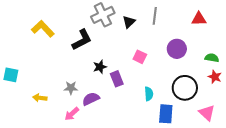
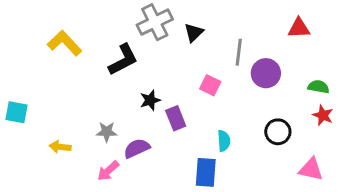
gray line: (155, 16) -> (239, 52), moved
black circle: (185, 88) -> (278, 132), size x0.7
pink triangle: (207, 113) -> (311, 169), turned -30
blue rectangle: (166, 114) -> (206, 172), moved

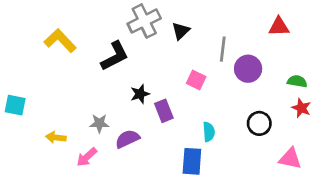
pink arrow: (108, 171) -> (87, 157), moved

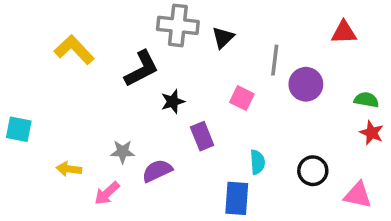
gray cross: (144, 21) -> (178, 25), turned 32
black star: (140, 94) -> (173, 102), moved
black circle: (259, 123) -> (313, 171), moved

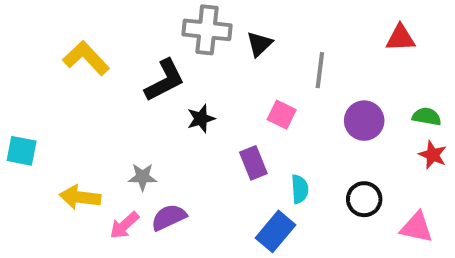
purple circle: (306, 84) -> (364, 121), moved
purple rectangle: (202, 136) -> (253, 163), moved
yellow arrow: (69, 169) -> (80, 197), size x1.4
purple semicircle: (157, 171) -> (169, 217), moved
blue rectangle: (237, 198) -> (275, 231), turned 36

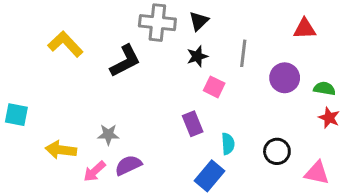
black triangle: (259, 44) -> (199, 21), moved
black star: (201, 119) -> (197, 56), moved
purple circle: (364, 121) -> (285, 78), moved

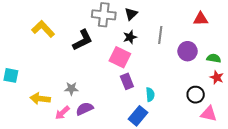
pink square: (214, 87) -> (120, 57), moved, size x1.5
black circle: (277, 151) -> (196, 95), moved

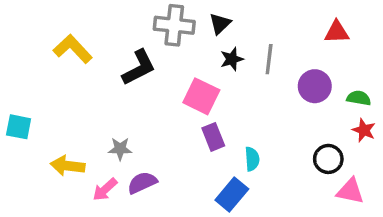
black star: (130, 37) -> (232, 59), moved

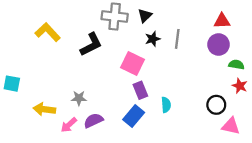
purple circle: (315, 86) -> (219, 44), moved
blue rectangle: (232, 195) -> (134, 116), moved

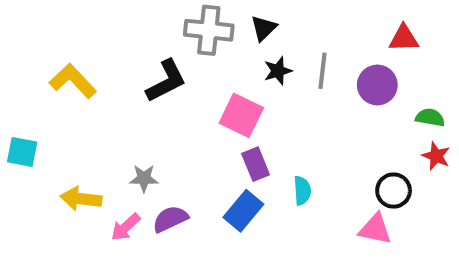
yellow L-shape: (48, 32) -> (73, 81), moved
purple circle: (219, 44) -> (377, 85), moved
pink triangle: (231, 126) -> (375, 229), moved

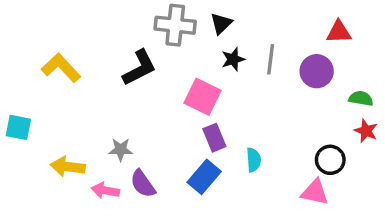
purple semicircle: (170, 219) -> (143, 184), turned -100
pink arrow: (126, 227) -> (105, 190), turned 52

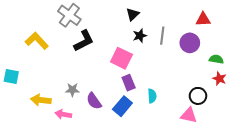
gray cross: (175, 25) -> (69, 15), moved, turned 30
purple semicircle: (143, 184) -> (94, 101), moved

